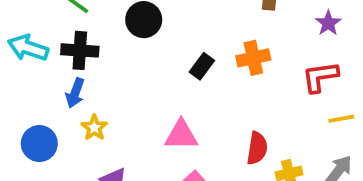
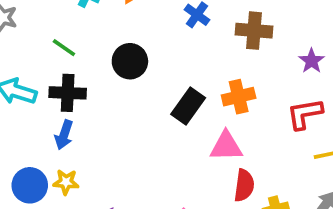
black rectangle: (202, 66) -> (188, 106), size x1.4
yellow star: (94, 128) -> (66, 182), moved, turned -30
pink triangle: (181, 135) -> (226, 146), moved

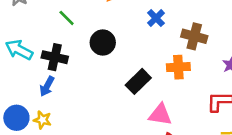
green line: (64, 48) -> (67, 18), moved
orange cross: (239, 97) -> (178, 67), moved

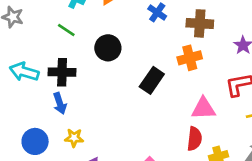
blue arrow: (47, 86) -> (60, 103), turned -36
pink triangle: (160, 115) -> (203, 108), moved
yellow star: (42, 120) -> (74, 138), moved

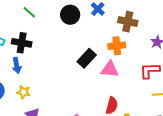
black circle: (108, 48) -> (70, 15), moved
pink triangle: (203, 108) -> (110, 69), moved

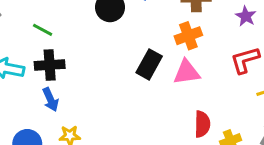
green line: (29, 12) -> (43, 30), moved

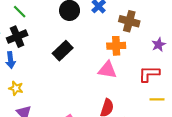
black rectangle: (149, 64) -> (63, 51), moved
black cross: (50, 65) -> (17, 37), turned -36

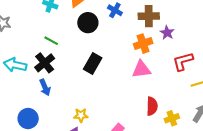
green line: (20, 12) -> (51, 41), moved
purple star: (159, 45) -> (167, 33), moved
yellow star: (16, 88) -> (81, 115), moved

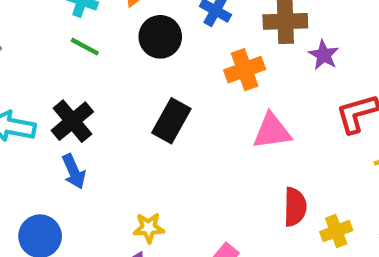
green line: (51, 41) -> (85, 47), moved
orange cross: (143, 44) -> (245, 70), moved

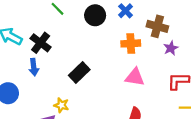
black cross: (72, 121) -> (41, 43), turned -30
black rectangle: (171, 121) -> (79, 73), moved

